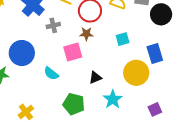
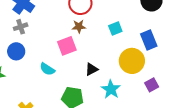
gray cross: (53, 25) -> (21, 27), moved
blue circle: (22, 53) -> (16, 51), size x0.7
purple square: (155, 109) -> (152, 85), moved

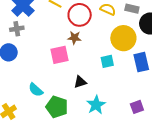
cyan square: (115, 29) -> (107, 61), moved
yellow circle: (132, 61) -> (123, 38), moved
cyan semicircle: (47, 69) -> (36, 90), moved

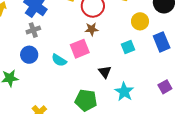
yellow circle: (123, 38) -> (140, 21), size x0.7
black triangle: (80, 82) -> (105, 72), turned -40
cyan semicircle: (36, 90) -> (59, 60), moved

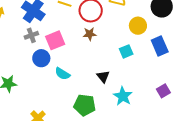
pink square: (80, 49) -> (55, 40), moved
blue circle: (29, 55) -> (41, 58), moved
cyan semicircle: (59, 60) -> (62, 74), moved

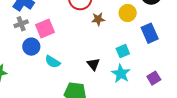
brown star: (90, 34) -> (98, 19), moved
cyan square: (126, 51) -> (123, 51), moved
cyan star: (123, 96) -> (121, 74), moved

